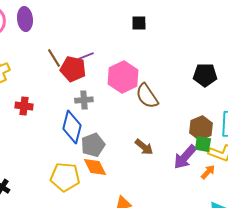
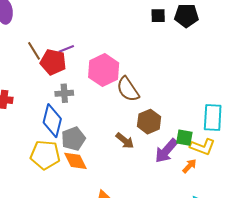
black square: (139, 23) -> (158, 16), moved
black pentagon: (205, 75) -> (186, 16), moved
brown hexagon: (201, 128) -> (149, 122), moved
yellow pentagon: (65, 177) -> (45, 155), moved

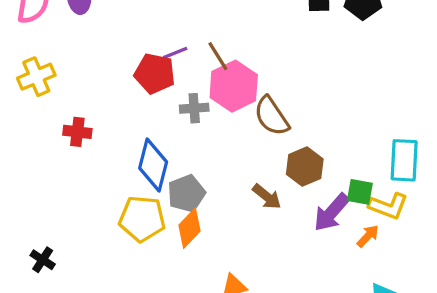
brown line: (34, 51) -> (218, 56), moved
gray cross: (64, 93) -> (194, 108), moved
orange diamond: (75, 161) -> (189, 228), turned 70

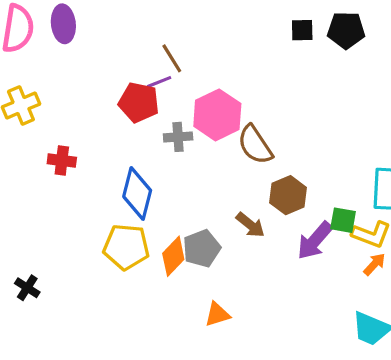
brown line: (218, 56) -> (172, 58), moved
gray pentagon: (186, 193) -> (202, 248), moved
orange arrow: (368, 236) -> (374, 264), moved

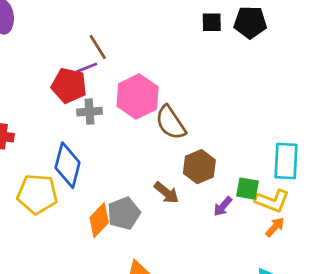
gray cross: (178, 137) -> (90, 112), moved
purple arrow: (315, 241) -> (223, 206), size x0.6
yellow pentagon: (126, 247) -> (37, 194), moved

